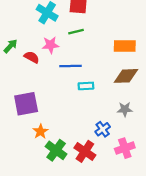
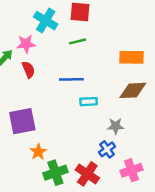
pink star: (50, 45) -> (26, 44), moved
red semicircle: (32, 57) -> (28, 70), turned 40
gray star: (125, 109) -> (116, 126), moved
green cross: (56, 150) -> (55, 173), turned 35

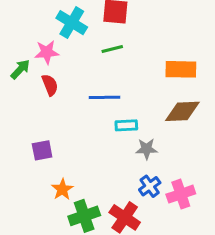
purple square: (22, 121) -> (42, 150), size x0.6
gray star: (116, 126) -> (147, 149), moved
pink cross: (131, 170) -> (181, 194), moved

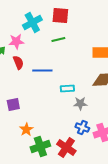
cyan cross: (72, 23) -> (32, 22), turned 30
blue line: (104, 97) -> (42, 70), moved
blue cross: (150, 186) -> (82, 128), turned -32

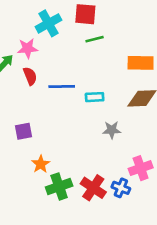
green line: (58, 40) -> (95, 39), moved
cyan rectangle: (67, 88) -> (95, 97), moved
blue cross: (82, 128) -> (121, 188), moved

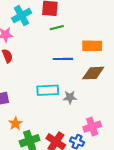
blue line: (62, 87) -> (63, 59), moved
cyan rectangle: (95, 97) -> (48, 90), moved, size x1.5

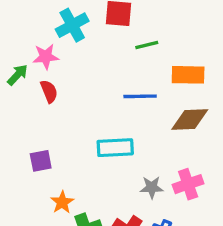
green line: (57, 28) -> (147, 45), moved
gray star: (70, 97) -> (152, 187), moved
pink cross: (92, 127) -> (188, 184), moved

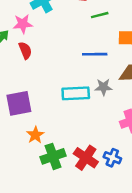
purple square: (41, 161) -> (19, 103), size x1.5
gray star: (152, 187) -> (103, 87), moved

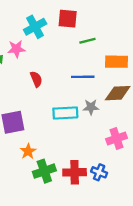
red semicircle: (25, 50) -> (36, 79), moved
red cross: (86, 158) -> (75, 172), turned -35

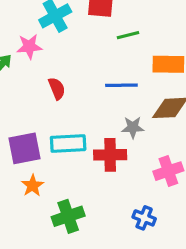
cyan rectangle: (65, 113) -> (68, 144), moved
orange star: (28, 151) -> (33, 186), moved
red cross: (75, 172) -> (110, 155), moved

